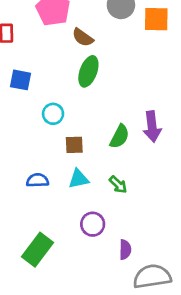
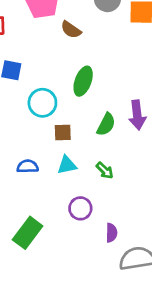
green ellipse: (88, 71) -> (83, 81), moved
cyan circle: (53, 114) -> (42, 103), size x1.4

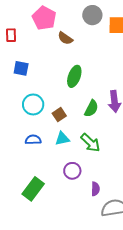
cyan circle: (42, 103) -> (33, 104), moved
brown square: (63, 133) -> (59, 115), turned -32
green arrow: (105, 170) -> (90, 143), size x1.5

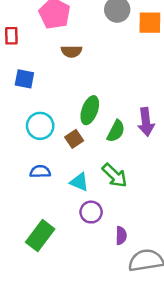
brown semicircle: (65, 38) -> (71, 51), moved, turned -35
green ellipse: (74, 76) -> (90, 110), moved
cyan triangle: (62, 139) -> (79, 182), moved, turned 35

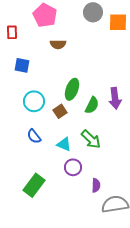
blue semicircle: (40, 172) -> (34, 136), turned -126

